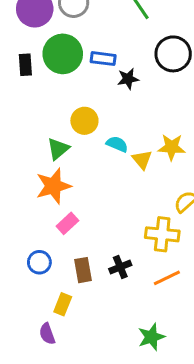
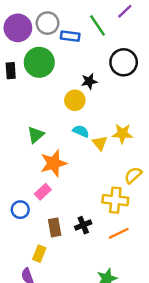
blue rectangle: (103, 59) -> (70, 36), moved
yellow circle: (84, 121) -> (75, 100), moved
orange star: (53, 186) -> (53, 163), moved
blue circle: (39, 262) -> (20, 210), moved

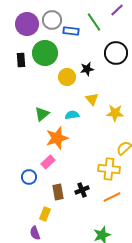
yellow circle: (75, 100) -> (67, 77), moved
cyan semicircle: (81, 131) -> (72, 115), moved, turned -32
yellow triangle: (100, 143) -> (92, 99), moved

